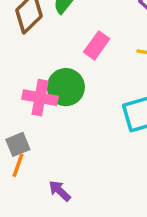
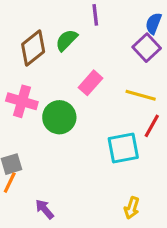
pink cross: (40, 98) -> (22, 101), moved

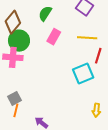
green semicircle: (66, 40) -> (45, 13), moved
green circle: (59, 117) -> (19, 41), moved

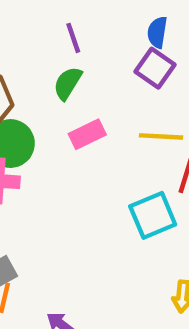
pink rectangle: (54, 37) -> (87, 134), turned 35

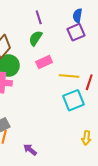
purple square: (155, 68) -> (76, 32), turned 30
yellow line: (161, 136) -> (69, 76), moved

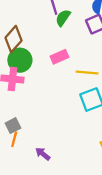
green semicircle: (36, 38) -> (63, 18), moved

